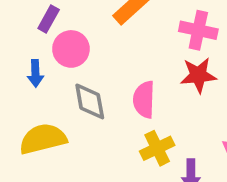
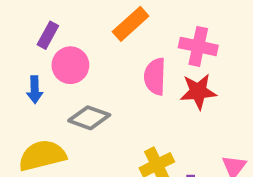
pink semicircle: (144, 100) -> (155, 76), moved
gray diamond: (90, 101) -> (89, 118), turned -60

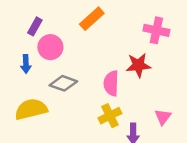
pink cross: (198, 46) -> (156, 30), moved
pink semicircle: (155, 76) -> (111, 83), moved

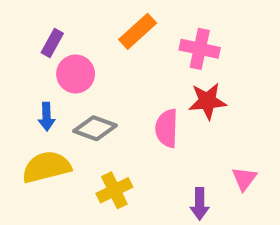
pink cross: (156, 30) -> (200, 49), moved
blue arrow: (26, 64) -> (47, 117), moved
yellow cross: (110, 116) -> (114, 190), moved

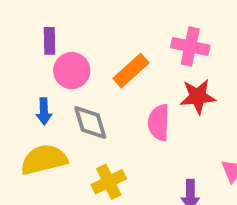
orange rectangle: (138, 31) -> (131, 71), moved
purple rectangle: (52, 43) -> (49, 41), turned -30
gray diamond: (95, 128) -> (90, 122), turned 54

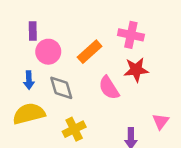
pink semicircle: (159, 122) -> (109, 88), turned -35

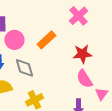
pink cross: (131, 35) -> (78, 16), moved, turned 36
pink semicircle: (109, 88) -> (84, 79), moved

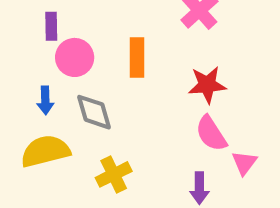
orange rectangle: (46, 40) -> (137, 57), turned -48

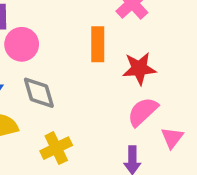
orange rectangle: (137, 57) -> (98, 44), moved
pink semicircle: (211, 134) -> (143, 112), turned 80

